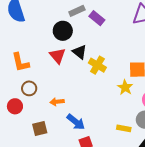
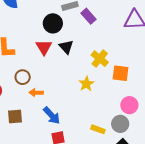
yellow cross: (97, 65) -> (100, 59), moved
yellow star: (125, 87) -> (86, 84), moved
brown circle: (29, 88) -> (23, 77), moved

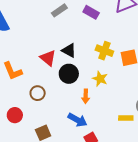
purple rectangle: (89, 16) -> (91, 12), moved
black circle: (53, 23) -> (69, 74), moved
orange arrow: (36, 93) -> (86, 96), moved, turned -72

